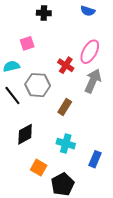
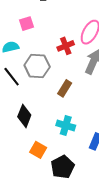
red cross: (66, 65) -> (66, 46), turned 35
black diamond: (25, 134) -> (24, 116), turned -40

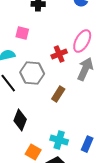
pink square: (26, 24) -> (22, 33), turned 32
cyan cross: (66, 125) -> (59, 140), moved

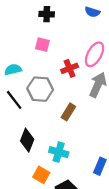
pink square: (22, 33) -> (42, 45), moved
cyan cross: (59, 140) -> (59, 152), moved

